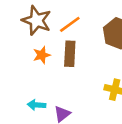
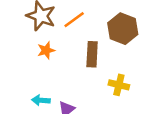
brown rectangle: (70, 54) -> (92, 54), moved

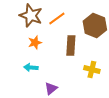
cyan arrow: (41, 100) -> (31, 68), moved

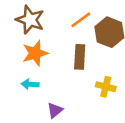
orange line: (57, 18) -> (81, 20), moved
orange star: (35, 42) -> (35, 53), size x1.5

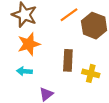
brown rectangle: (80, 57) -> (68, 60), moved

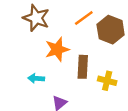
orange star: (29, 44) -> (57, 49), moved

